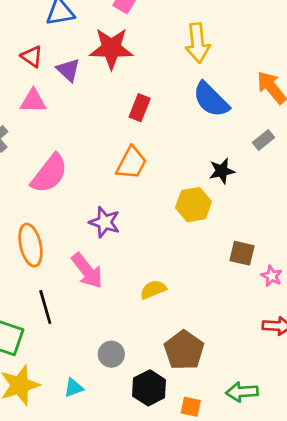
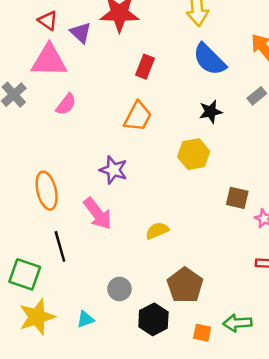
pink triangle: (33, 101) -> (49, 61), size x1.5
black star: (222, 171) -> (211, 112), moved
pink semicircle: (49, 174) -> (66, 104), moved, size x0.6
orange square: (191, 407) -> (202, 333), moved

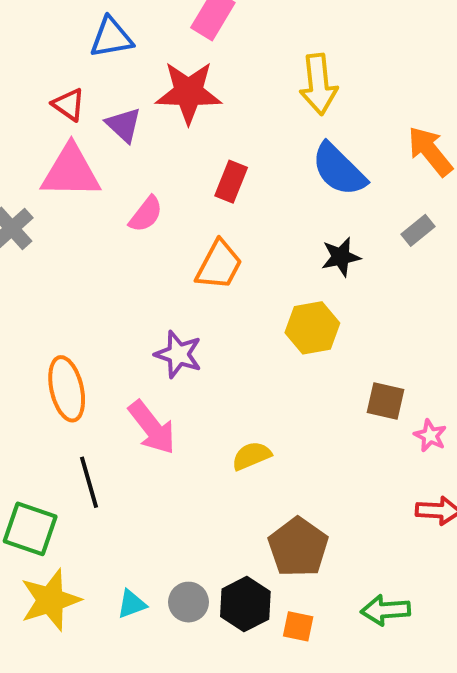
pink semicircle: (66, 104) -> (146, 214), moved
gray circle: (119, 289) -> (188, 602), moved
orange square: (202, 333) -> (298, 626), moved

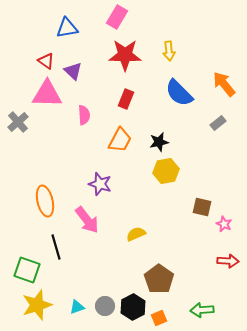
yellow arrow: (318, 84) -> (169, 51), size x0.7
red star: (188, 92) -> (125, 55), moved
pink semicircle: (146, 214) -> (84, 115), turned -42
black star: (341, 257) -> (159, 142), moved
orange square: (298, 626) -> (159, 318), turned -35

